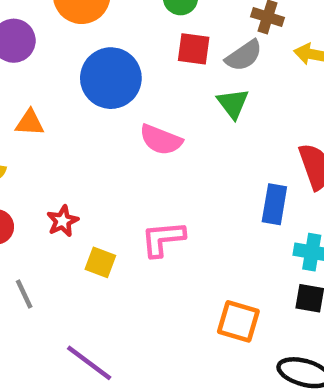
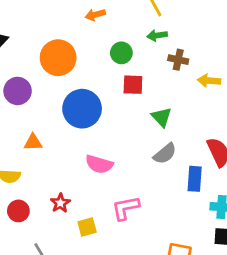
gray semicircle: (244, 56) -> (165, 154), moved
pink semicircle: (161, 140) -> (99, 164), moved
yellow square: (100, 262) -> (87, 227), turned -30

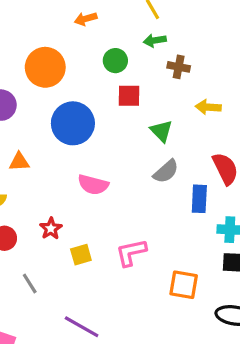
yellow arrow: (209, 81) -> (208, 107), moved
pink L-shape: (126, 208) -> (131, 252), moved

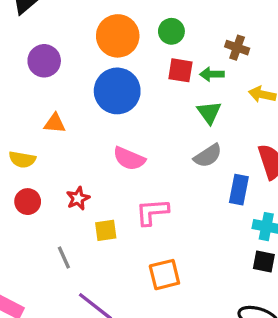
green arrow: (155, 40) -> (212, 74), moved
orange circle: (45, 67) -> (118, 36), moved
pink L-shape: (131, 252) -> (152, 212), moved
gray line: (30, 283) -> (64, 257), moved
orange square: (184, 285) -> (164, 275), moved, turned -32

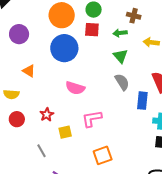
red square: (180, 70) -> (92, 30), moved
orange triangle: (55, 123) -> (29, 71), turned 32
gray semicircle: (208, 156) -> (122, 82), turned -84

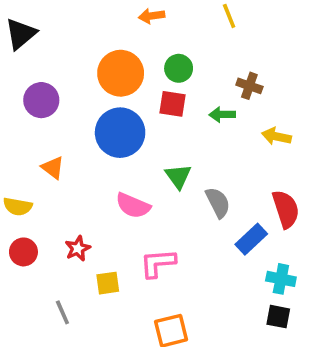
green triangle: (120, 56) -> (178, 176), moved
blue rectangle: (142, 101) -> (251, 239), turned 36

